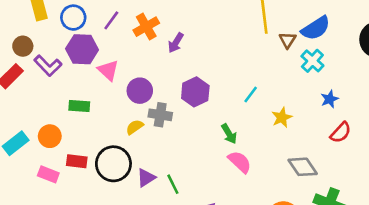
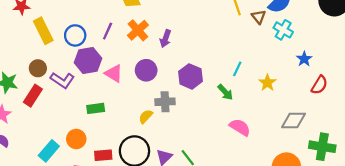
purple circle: (140, 91) -> (146, 70), moved
green arrow: (229, 134) -> (225, 92), moved
gray diamond: (303, 167) -> (294, 120), turned -45

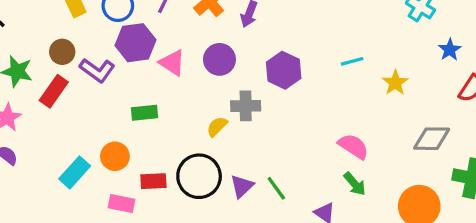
cyan line: (237, 69) -> (352, 61), turned 48
green arrow: (225, 92) -> (355, 184), moved

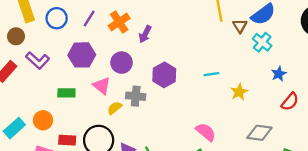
purple hexagon: (135, 43) -> (82, 55), moved
brown circle: (62, 52) -> (16, 36), moved
pink triangle: (172, 63) -> (102, 86), moved

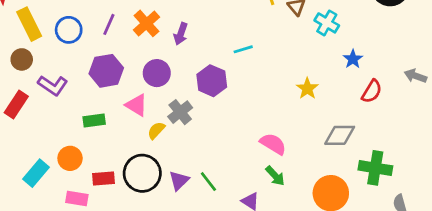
cyan line: (211, 74) -> (243, 49), moved
gray cross: (136, 96) -> (180, 112), turned -36

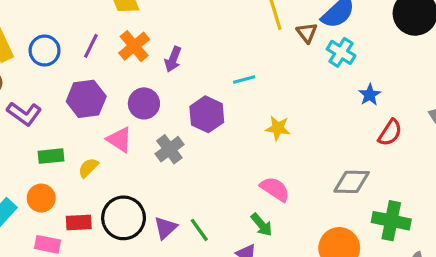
yellow star: (307, 89) -> (278, 128), moved, turned -30
green rectangle: (94, 120) -> (51, 156), moved
yellow semicircle: (156, 130) -> (88, 168), moved
green arrow: (275, 176) -> (262, 225), moved

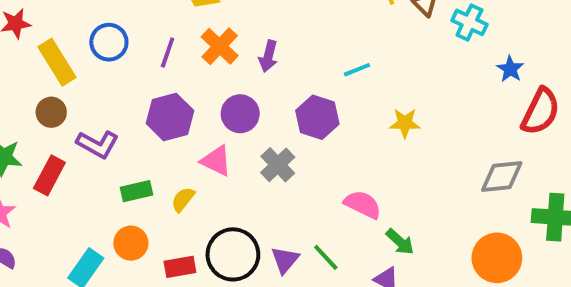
blue circle: (45, 51) -> (109, 42), moved
red semicircle: (390, 133) -> (541, 111), size x1.4
pink semicircle: (275, 189) -> (363, 204), moved

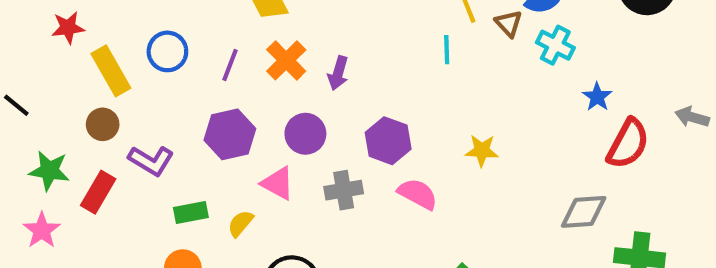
cyan line: (357, 70) -> (447, 50), moved, turned -72
gray cross: (278, 165) -> (344, 190), turned 32
pink semicircle: (363, 204) -> (418, 194), moved

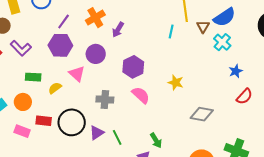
purple line: (230, 65) -> (64, 22), moved
red semicircle: (628, 144) -> (244, 96), size x0.7
gray cross: (344, 190) -> (105, 100), moved
gray diamond: (584, 212) -> (202, 114), moved

